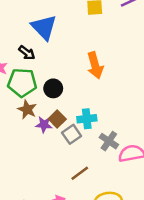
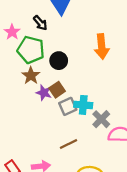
cyan cross: (87, 119) -> (83, 105), moved

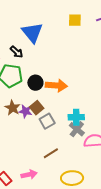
orange arrow: (102, 46) -> (56, 85), moved, turned -75
brown star: (31, 76) -> (13, 108), moved
cyan cross: (83, 105) -> (76, 117), moved

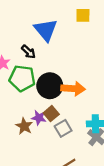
yellow square: (75, 20) -> (83, 15), moved
black circle: (35, 83) -> (50, 86), size x1.5
brown star: (13, 108) -> (24, 126), moved

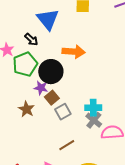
green pentagon: (22, 78) -> (25, 64), turned -30
orange arrow: (73, 89) -> (74, 52), moved
purple star: (39, 118) -> (41, 88), moved

